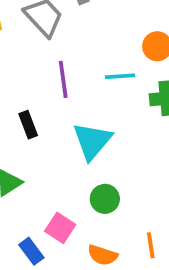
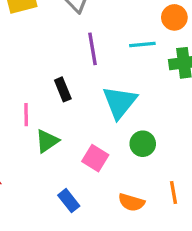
green circle: (105, 199) -> (143, 144), moved
pink square: (60, 228) -> (95, 158), moved

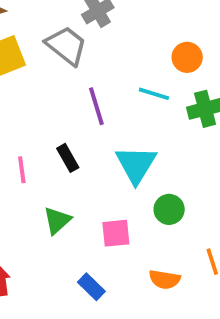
cyan line: (142, 45) -> (154, 94), turned 30
pink line: (26, 115) -> (22, 170), moved
pink square: (95, 158) -> (116, 233), turned -30

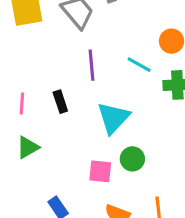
green triangle: (57, 220) -> (28, 147), moved
pink square: (116, 233) -> (100, 171), moved

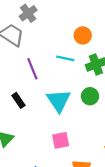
green circle: (132, 159) -> (90, 96), moved

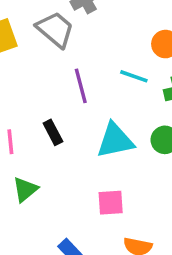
cyan triangle: (59, 101) -> (115, 140), turned 45

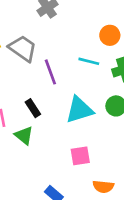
gray trapezoid: (55, 29) -> (23, 48), moved
green triangle: (25, 189) -> (24, 135), moved, turned -36

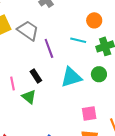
pink square: (80, 156) -> (89, 114), moved

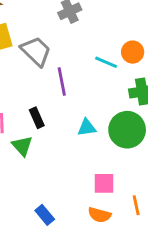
cyan line: (78, 40) -> (106, 62), moved
green circle: (99, 74) -> (127, 130), size x1.6
cyan triangle: (71, 77) -> (87, 128), size x0.6

